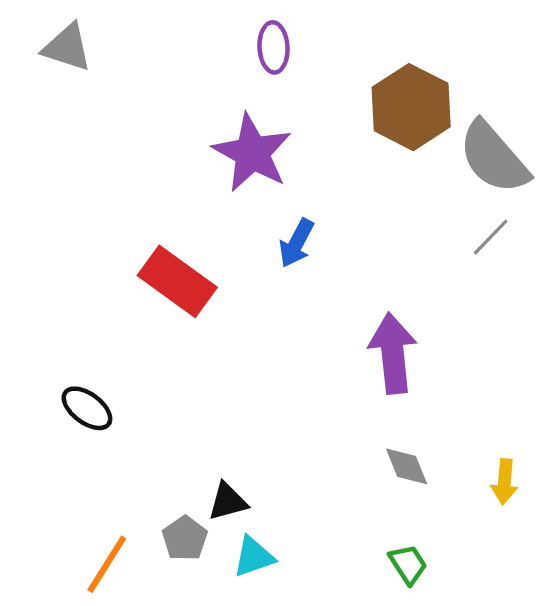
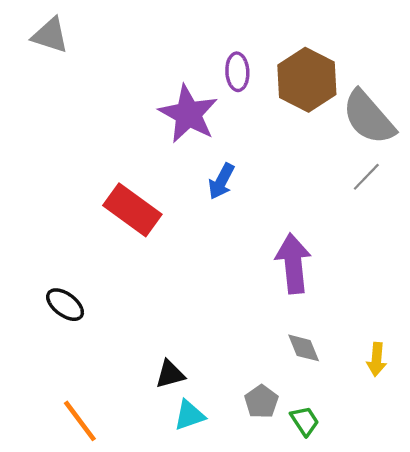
purple ellipse: (274, 47) -> (237, 72), moved
gray pentagon: (185, 538) -> (261, 402), moved
orange line: (107, 564) -> (80, 421), turned -69

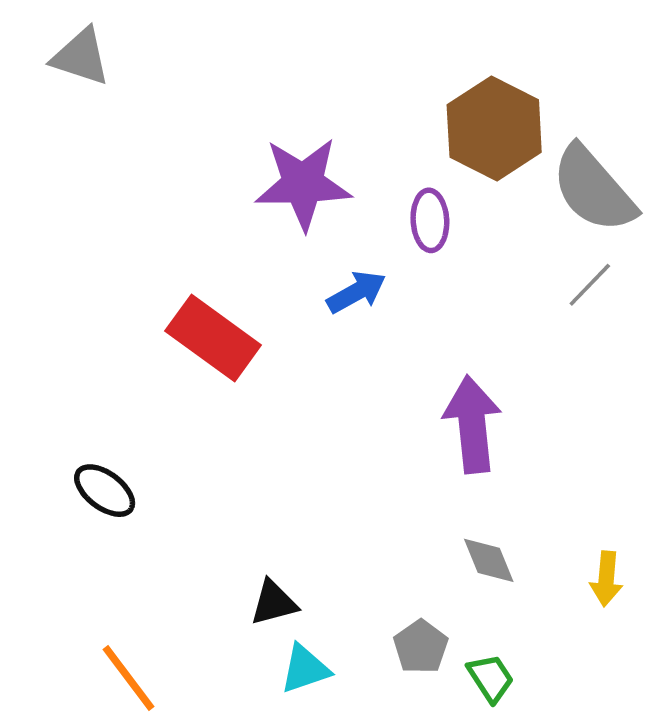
purple ellipse: (237, 72) -> (430, 220), moved
purple star: (188, 114) -> (303, 184), turned -30
blue arrow: (221, 181) -> (356, 292), turned -147

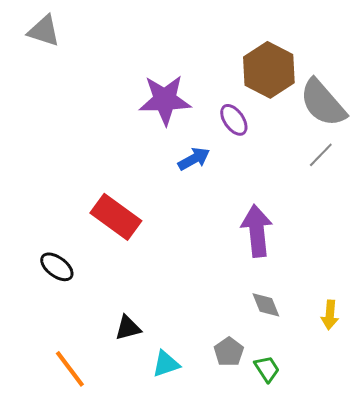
purple ellipse: (430, 220) -> (234, 120), turned -32
red rectangle: (213, 338) -> (116, 217), moved
black triangle: (274, 603) -> (128, 328), moved

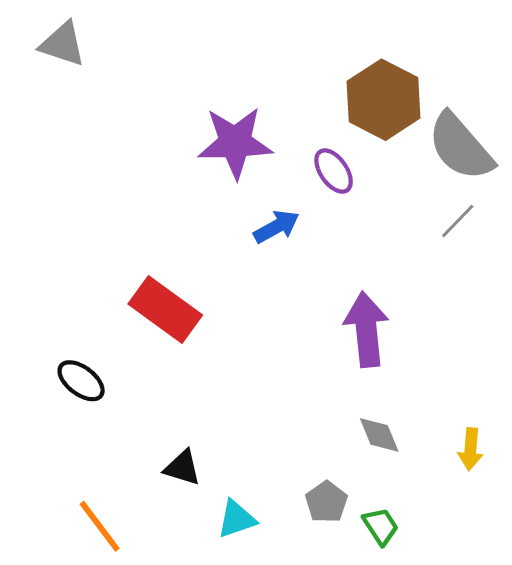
black triangle: (128, 328) -> (182, 468), turned 32

